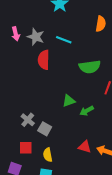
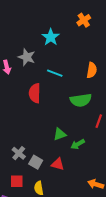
orange semicircle: (101, 24) -> (92, 70), moved
gray star: (36, 37) -> (27, 57), moved
red triangle: (85, 147) -> (58, 164), moved

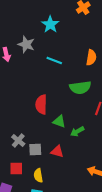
red semicircle: (35, 93) -> (41, 104), moved
green triangle: (60, 134) -> (59, 121), turned 40
gray square: (36, 162) -> (35, 149), turned -32

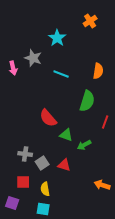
green semicircle: (80, 87) -> (87, 101), turned -65
red semicircle: (41, 104) -> (48, 118), turned -42
gray cross: (18, 140) -> (25, 154), turned -32
gray square: (35, 149) -> (42, 163), turned -32

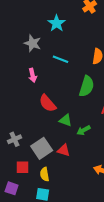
pink arrow: (13, 68) -> (33, 75), moved
gray cross: (25, 154) -> (15, 139), moved, turned -32
gray square: (42, 163) -> (42, 148), size x1.5

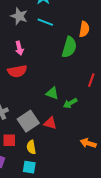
cyan line: (61, 59) -> (45, 22), moved
green semicircle: (87, 86) -> (69, 47), moved
red semicircle: (48, 103) -> (17, 71), moved, turned -60

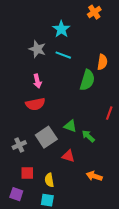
green arrow: (70, 103) -> (88, 136), turned 72
gray square: (28, 121) -> (46, 137), moved
orange arrow: (88, 143) -> (94, 176), moved

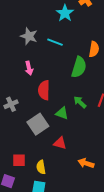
cyan star: (61, 29) -> (65, 13), moved
red semicircle: (35, 104) -> (44, 90), moved, turned 102
green arrow: (88, 136) -> (80, 102), moved
gray cross: (19, 145) -> (11, 104), moved

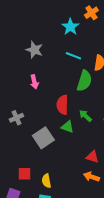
cyan line: (55, 42) -> (73, 56), moved
red semicircle: (44, 90) -> (62, 105), moved
red triangle: (60, 143) -> (92, 157), moved

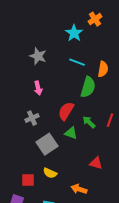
red semicircle: (62, 105) -> (66, 111), turned 30
gray cross: (16, 118) -> (32, 118), moved
orange arrow: (91, 177) -> (79, 189), moved
yellow semicircle: (46, 181) -> (50, 173), moved, turned -56

